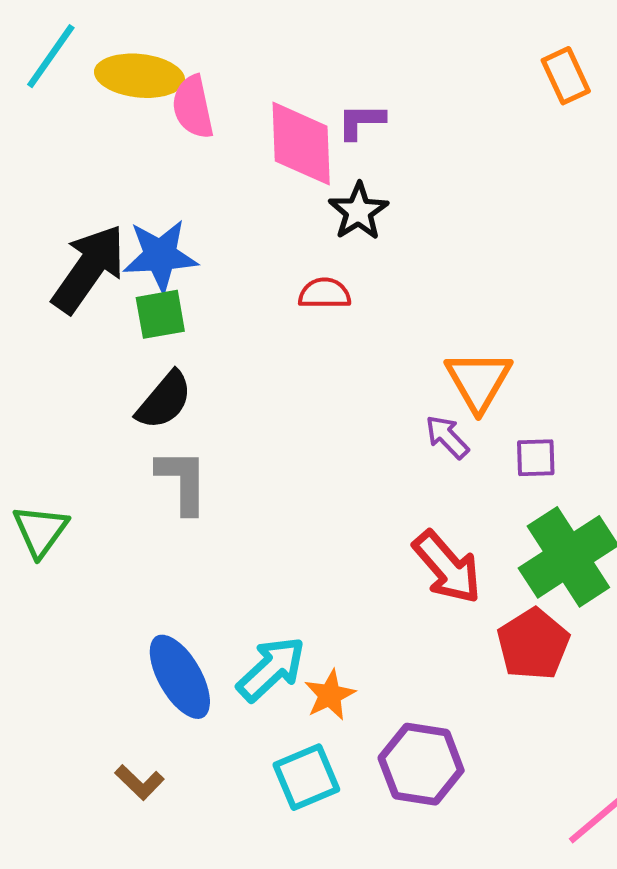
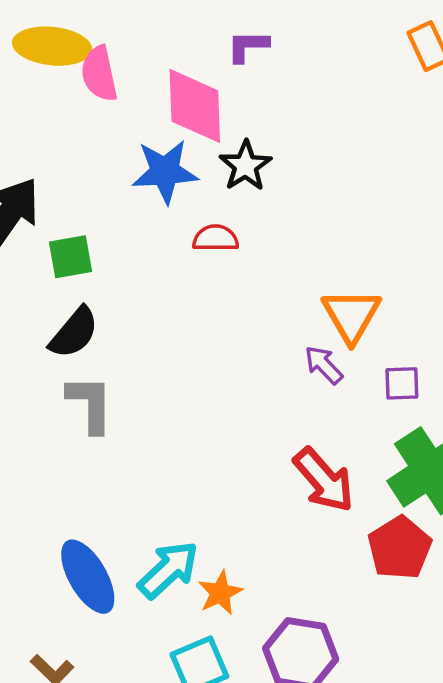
purple L-shape: (361, 121) -> (248, 46), moved
blue star: (160, 256) -> (165, 172), moved

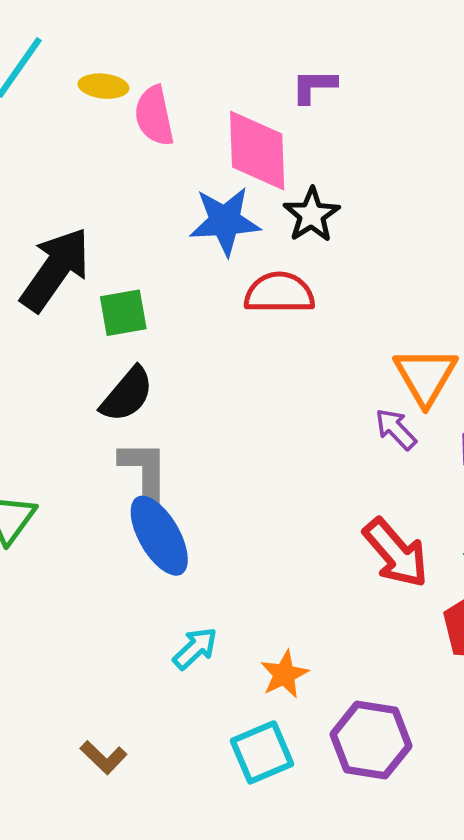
yellow ellipse: (52, 46) -> (103, 86), size x0.6
red semicircle: (216, 238) -> (279, 293), size x1.4
cyan arrow: (168, 570) -> (195, 648), moved, size x0.7
blue ellipse: (88, 577) -> (159, 536), moved

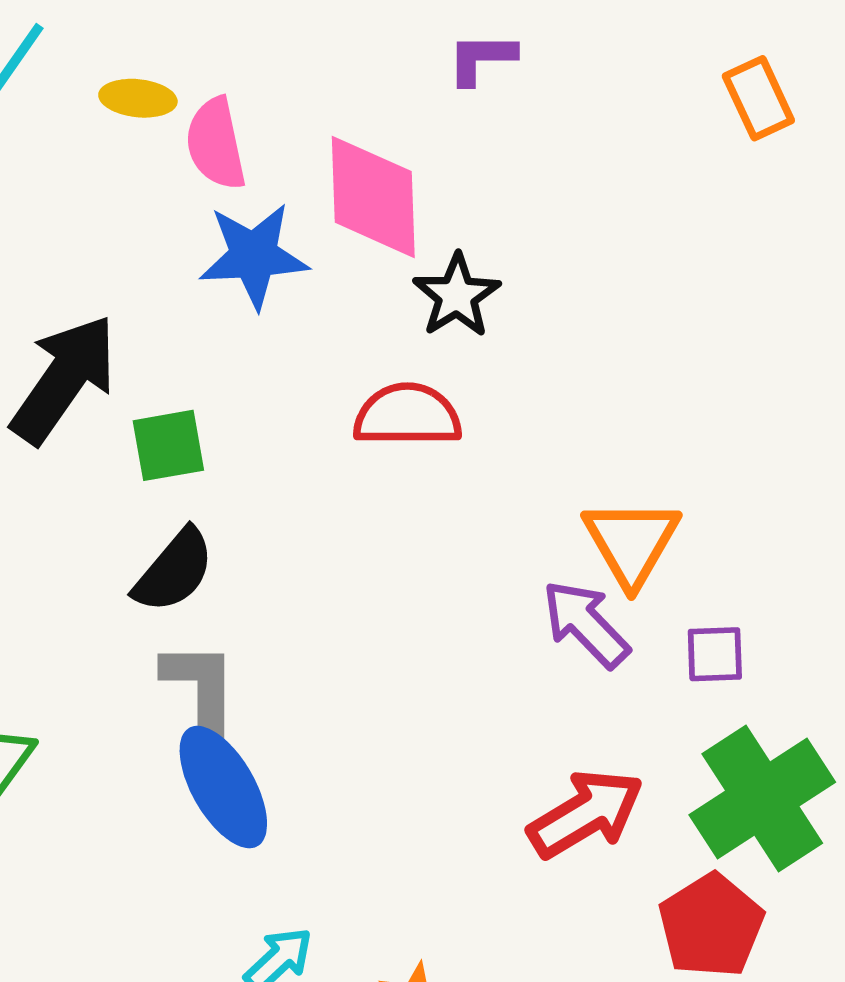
purple L-shape: (314, 86) -> (481, 58), moved
blue star: (225, 221) -> (254, 256), moved
purple arrow: (396, 429) -> (586, 624), size x1.4
red arrow: (396, 553) -> (586, 814), turned -80

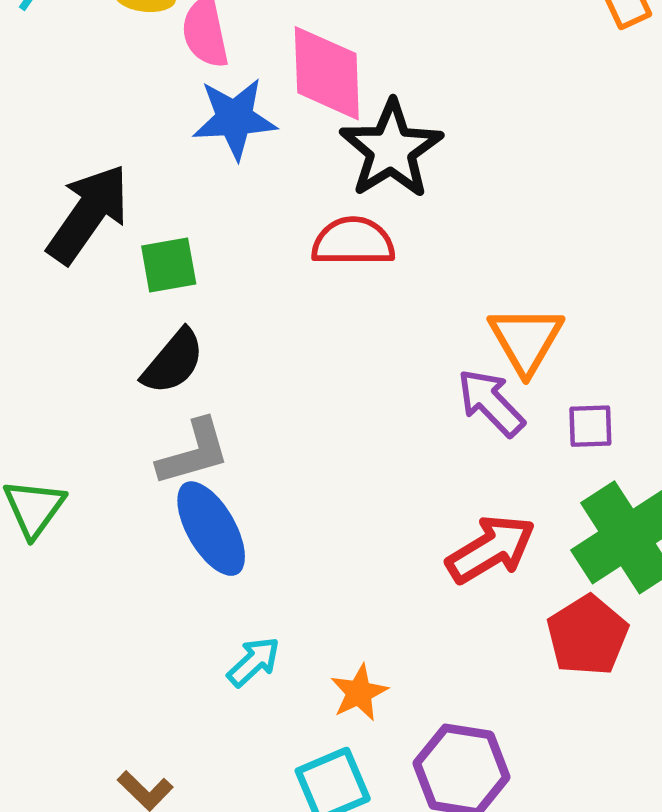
black star: (457, 296) -> (391, 149), size x1.5
gray L-shape: (201, 688) -> (194, 452), turned 74

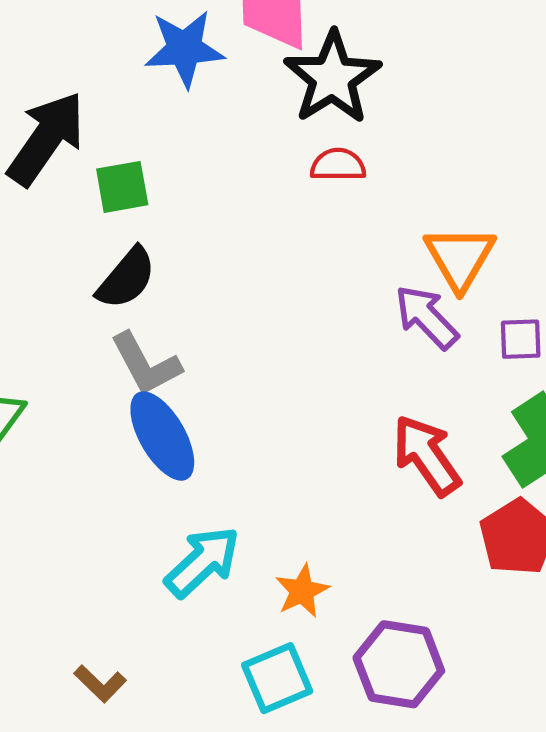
red semicircle: (353, 242) -> (338, 165), moved, size x0.7
gray L-shape: (194, 452) -> (146, 364), turned 78
red arrow: (491, 549) -> (427, 455), turned -94
cyan arrow: (254, 662) -> (202, 562), size x1.5

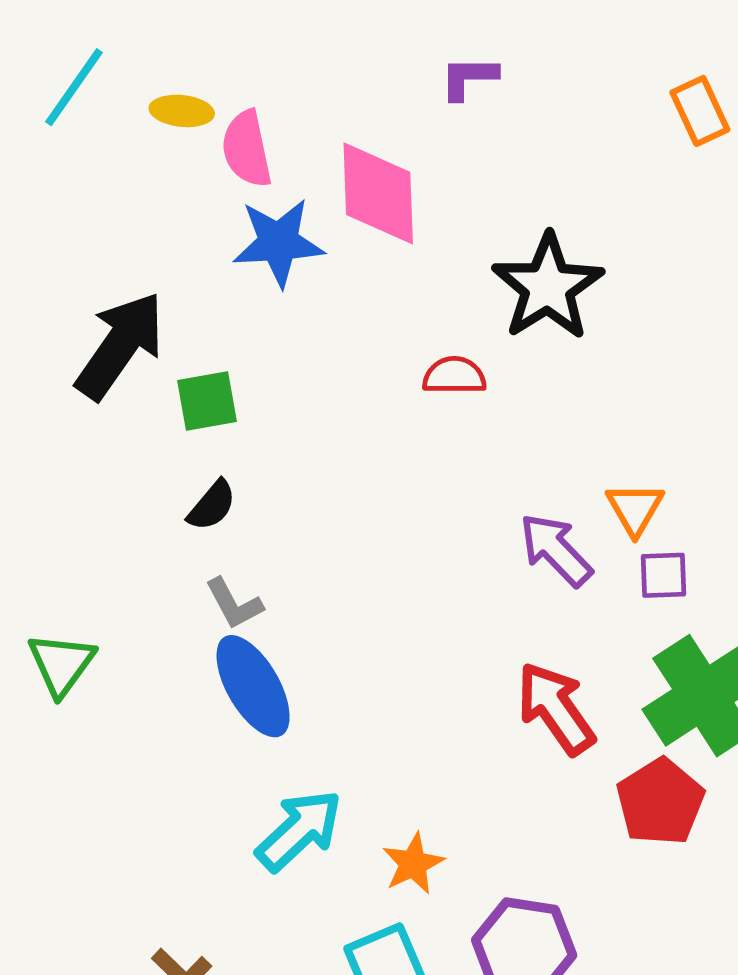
black star: (332, 78) -> (548, 287), moved
orange triangle: (460, 258) -> (635, 509), moved, size x0.7
black semicircle: (126, 278) -> (212, 506), size x0.7
gray L-shape: (146, 364) -> (234, 604), size x0.7

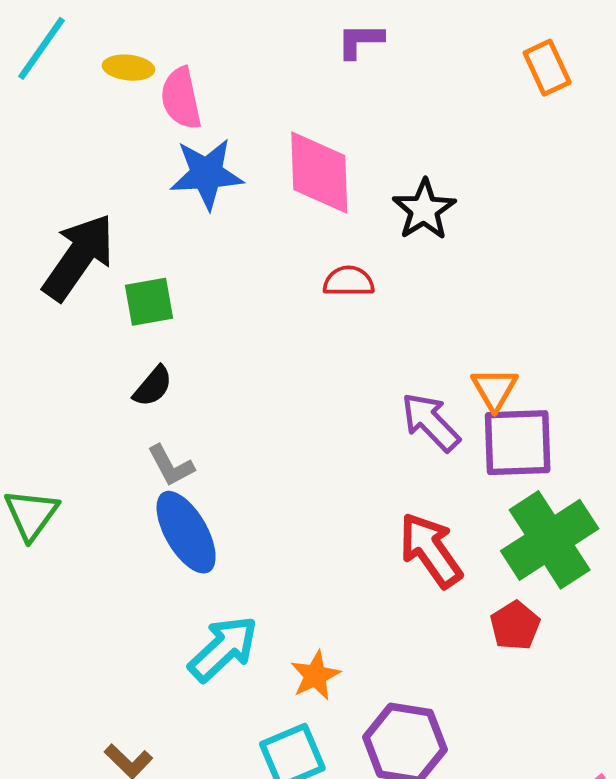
pink diamond: (378, 193) -> (319, 173), moved
black star: (548, 287) -> (424, 210), size x0.7
purple square: (663, 575) -> (518, 443), size x1.8
red pentagon: (660, 802) -> (515, 626), size x0.7

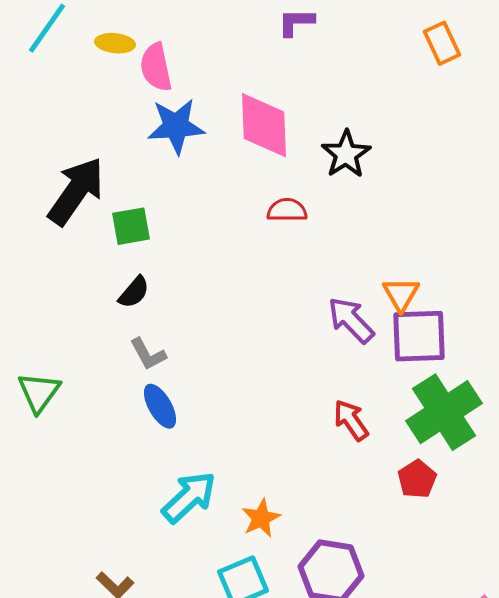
blue ellipse: (186, 532) -> (160, 406), size x0.7
red arrow: (431, 550) -> (351, 420), size x0.7

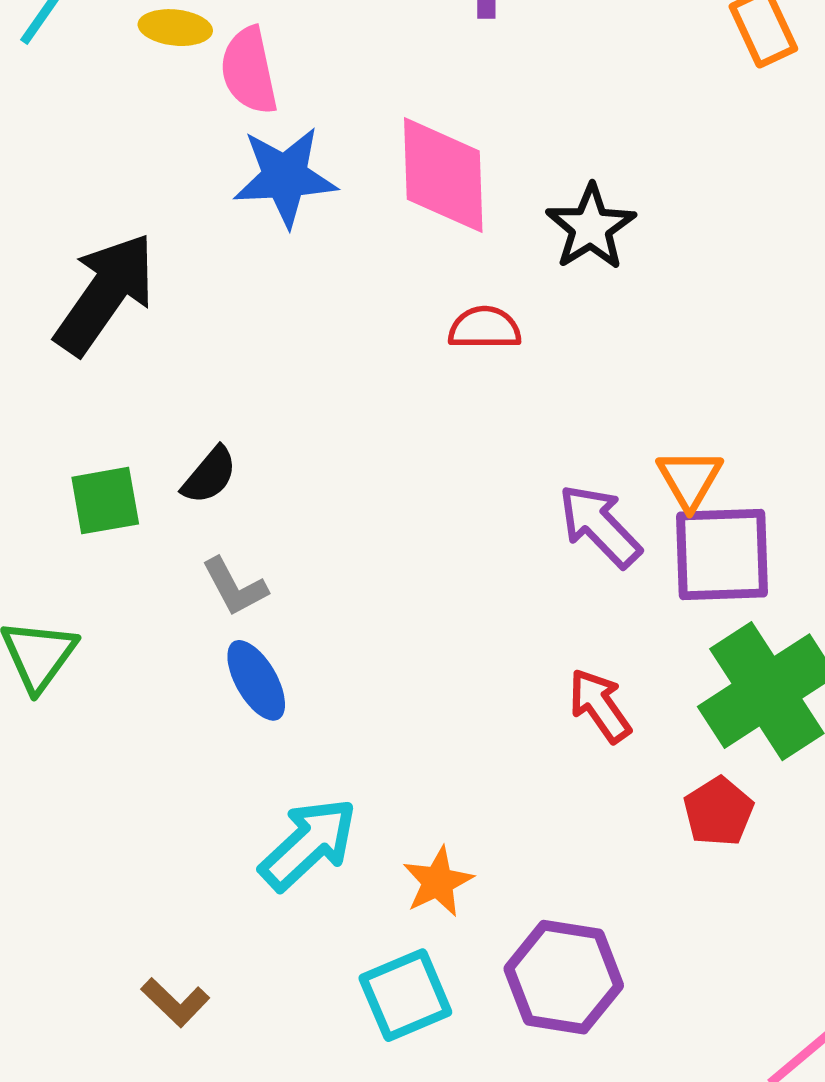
green square: (131, 226) -> (105, 501), moved

